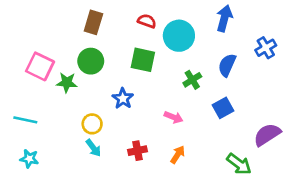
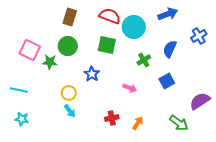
blue arrow: (224, 18) -> (168, 14), turned 54
red semicircle: (147, 21) -> (110, 16), size x1.5
red cross: (138, 151) -> (112, 118), moved
orange arrow: (178, 155) -> (138, 123), moved

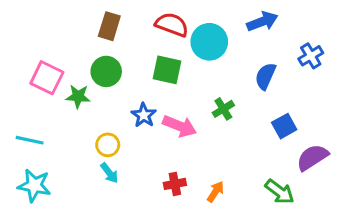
green cross: (144, 60) -> (223, 109), moved
blue square: (167, 81) -> (284, 126), moved
pink arrow: (130, 88) -> (180, 126), moved, size x1.5
cyan star: (22, 119) -> (34, 185), size x1.5

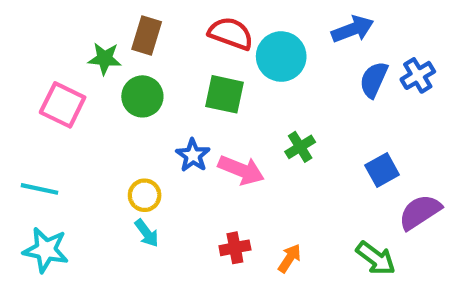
blue semicircle: (265, 76) -> (374, 80), moved
green star: (78, 96) -> (105, 59), moved

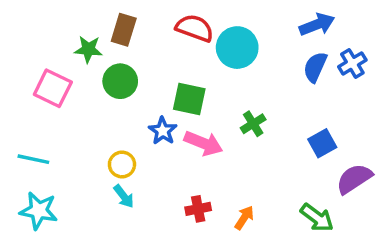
blue arrow: (353, 29) -> (317, 24), moved
green square: (224, 94) -> (189, 99), moved

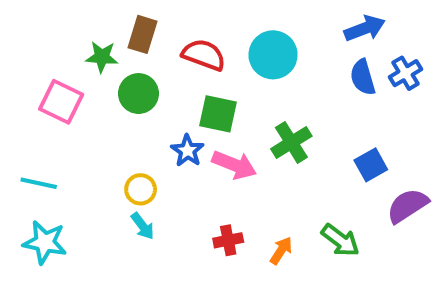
red semicircle: (195, 28) -> (204, 55), moved
blue semicircle: (315, 67) -> (363, 77), turned -40
green cross: (253, 124) -> (291, 142), size x1.4
green arrow: (317, 218) -> (340, 240), moved

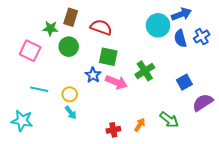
cyan circle: (273, 55) -> (158, 25), moved
cyan line: (39, 183) -> (39, 89), moved
red cross: (228, 240) -> (113, 130), moved

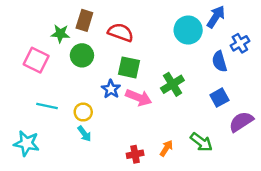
blue arrow: (181, 14) -> (216, 17), turned -36
blue semicircle: (180, 39) -> (219, 61), moved

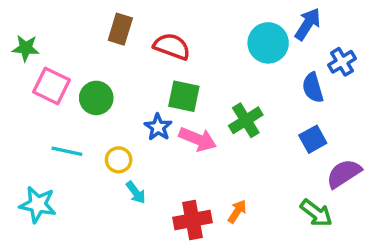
green star: (60, 34) -> (26, 48), moved
green circle: (82, 55) -> (96, 98), moved
cyan arrow: (84, 134) -> (136, 192), moved
green arrow: (201, 142) -> (316, 213), moved
red cross: (135, 154) -> (192, 220), size x1.5

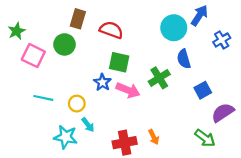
green star: (26, 48) -> (17, 31), turned -30
blue semicircle: (313, 88) -> (184, 59), moved
green circle: (96, 98) -> (65, 44), moved
cyan star: (38, 205) -> (66, 137), moved
orange arrow: (237, 211) -> (154, 137), turned 120

